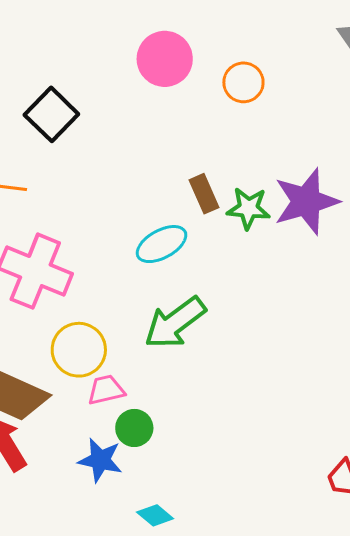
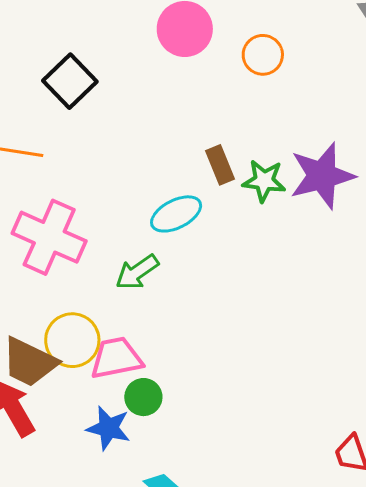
green arrow: (175, 323) -> (137, 272), moved, size x0.7
yellow circle: (79, 350) -> (72, 340), moved
pink trapezoid: (106, 390) -> (116, 358), size x1.4

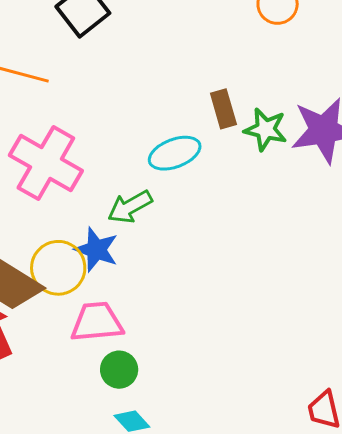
pink trapezoid: (116, 358) -> (97, 322), moved
green circle: (143, 397) -> (119, 370), moved
blue star: (108, 428) -> (96, 250), moved

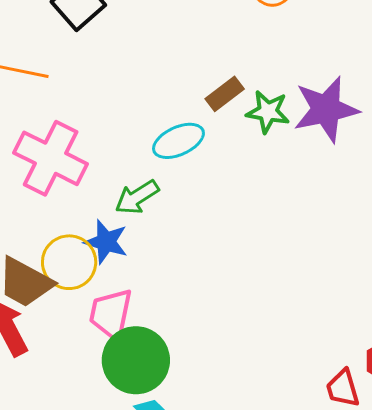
brown rectangle: (223, 109) -> (225, 94), turned 72
pink trapezoid: (97, 322) -> (111, 314), turned -70
green circle: (119, 370) -> (136, 360), size x1.8

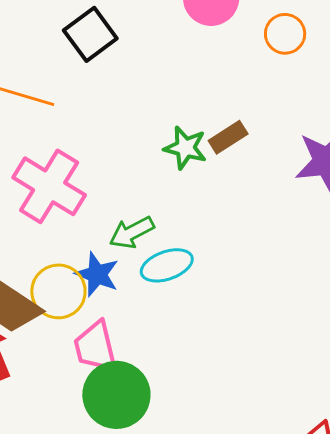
green star: (268, 112) -> (185, 148), moved
cyan ellipse: (178, 141) -> (167, 265), moved
pink trapezoid: (111, 314) -> (96, 347), turned -30

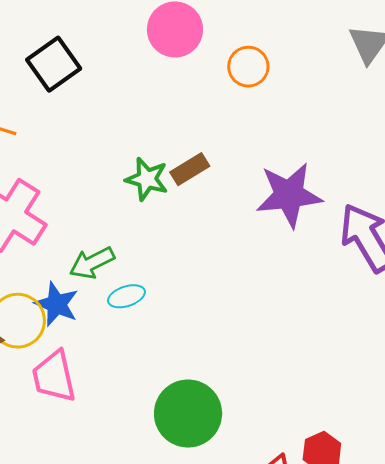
cyan ellipse: (167, 265) -> (126, 296), size x0.7
green circle: (116, 395) -> (188, 414), moved

